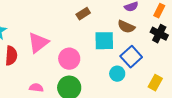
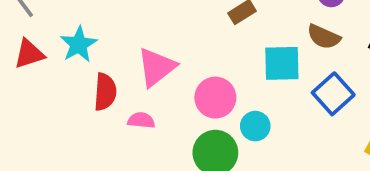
cyan circle: (117, 74) -> (255, 126), moved
pink semicircle: (36, 88) -> (141, 120), moved

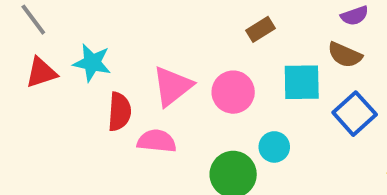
cyan star: (79, 44) -> (92, 63), turned -30
pink circle: (215, 98) -> (233, 92), moved
pink semicircle: (141, 120) -> (157, 141), size x1.4

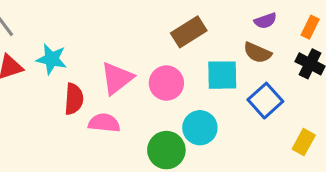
brown rectangle: (261, 29) -> (189, 32), size x1.5
cyan circle: (274, 147) -> (200, 128), size x1.4

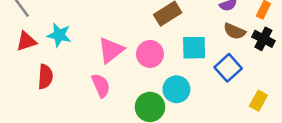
brown semicircle: (257, 53) -> (234, 31), moved
red semicircle: (74, 99) -> (45, 77), moved
pink semicircle: (104, 123) -> (101, 85), turned 60

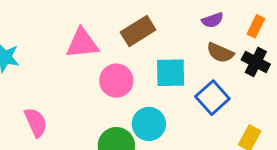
pink triangle: (111, 50) -> (82, 43), moved, turned 32
pink semicircle: (101, 85) -> (36, 122), moved

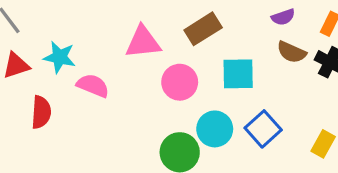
blue square: (212, 98) -> (263, 129), moved
pink semicircle: (36, 122) -> (93, 86), moved, turned -44

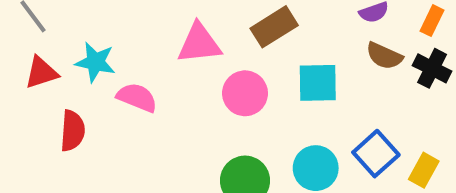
cyan circle: (215, 129) -> (316, 168), moved
blue square: (263, 129) -> (376, 154), moved

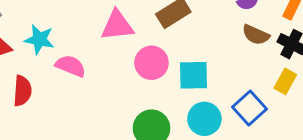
cyan square: (318, 83) -> (194, 75), moved
yellow rectangle: (424, 170) -> (285, 81), moved

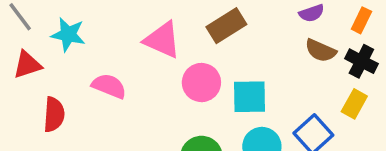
pink triangle: (117, 25) -> (162, 40), turned 30
cyan star: (39, 39) -> (68, 35), moved

